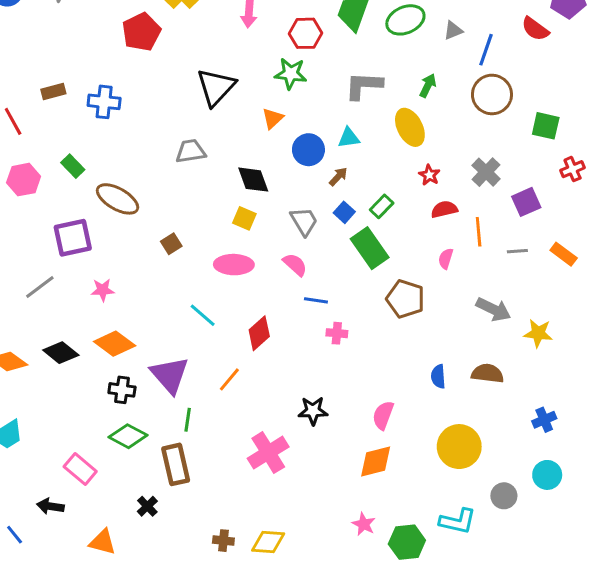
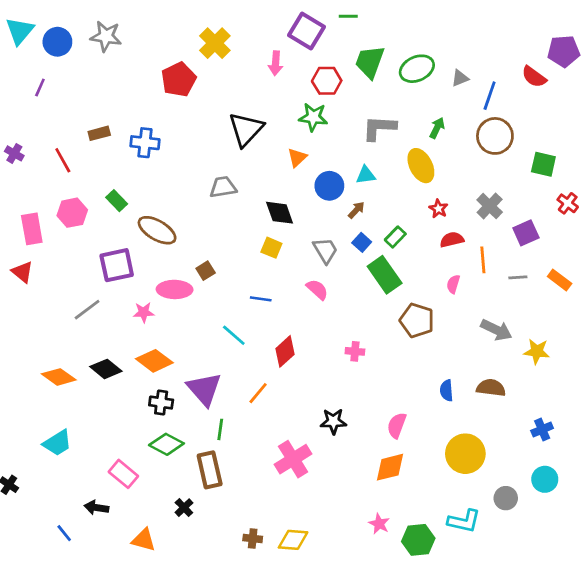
red cross: (573, 169) -> (568, 203), turned -30
pink ellipse: (234, 265) -> (175, 289), moved
blue line: (316, 300) -> (261, 299), moved

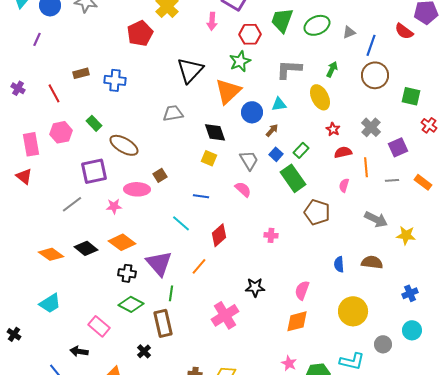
green star: (313, 117) -> (240, 61), turned -30
orange triangle: (297, 158) -> (228, 91), size x1.8

